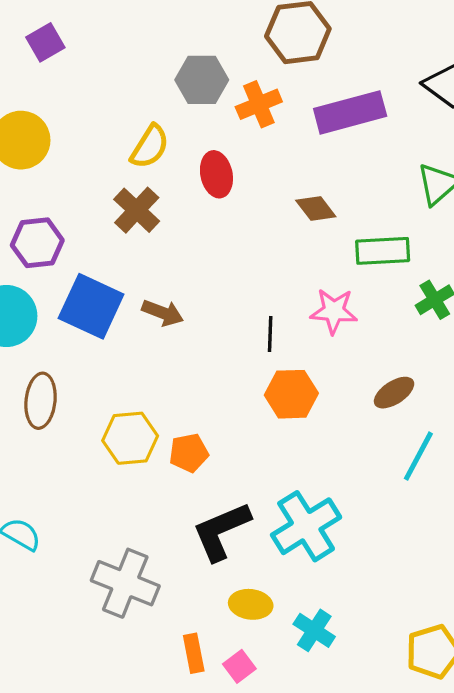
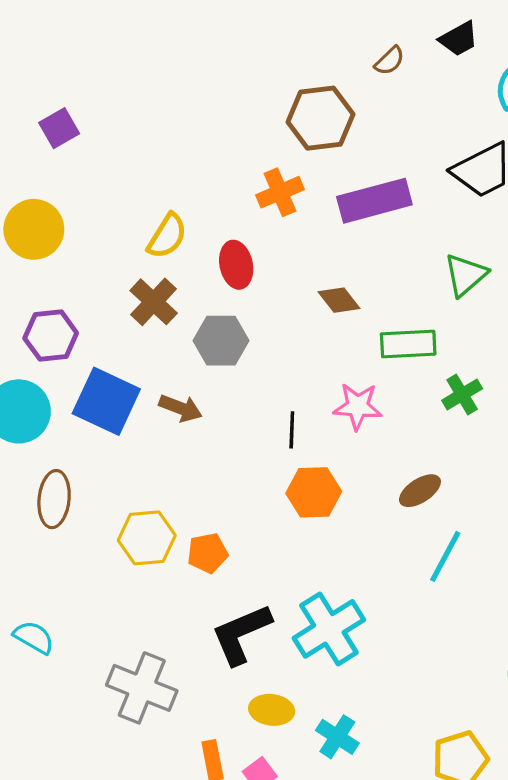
gray hexagon: (202, 80) -> (221, 341), moved

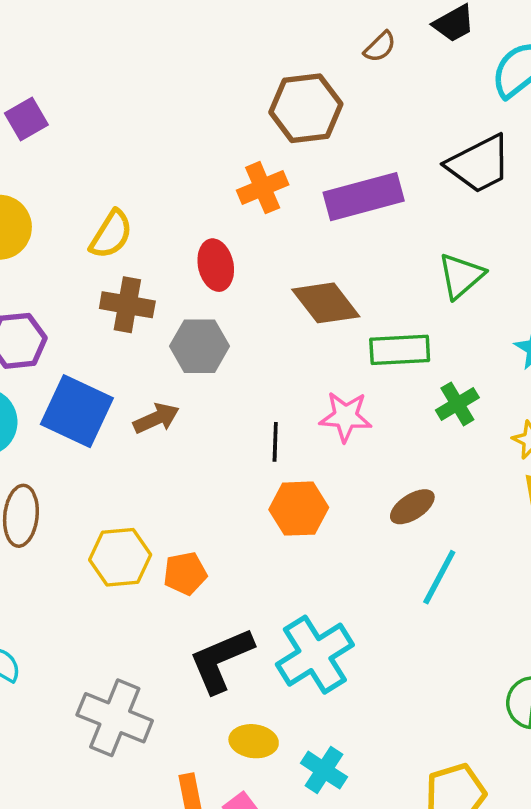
yellow semicircle: (167, 236) -> (111, 234), moved
brown diamond: (339, 300) -> (326, 303), size x1.5
brown cross: (154, 302) -> (127, 305), turned -33
brown arrow: (181, 408) -> (156, 418), turned -45

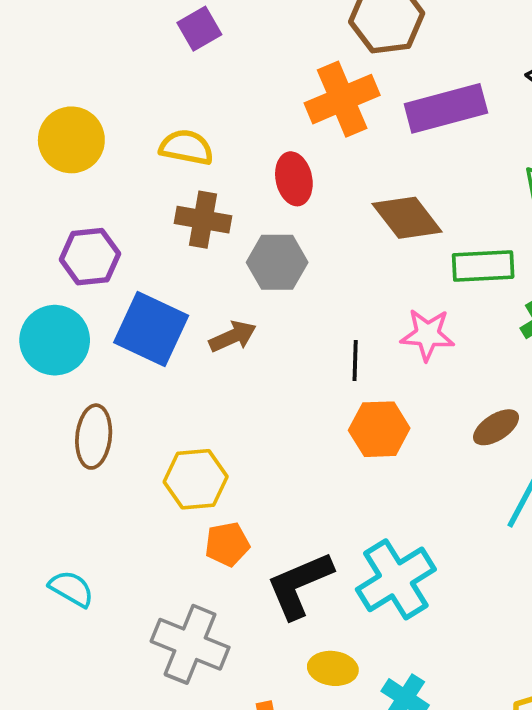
purple square: (26, 119) -> (199, 29), moved
orange cross: (263, 188) -> (342, 99), size x1.4
yellow semicircle: (111, 234) -> (186, 147), turned -111
orange pentagon: (185, 573) -> (227, 544), moved

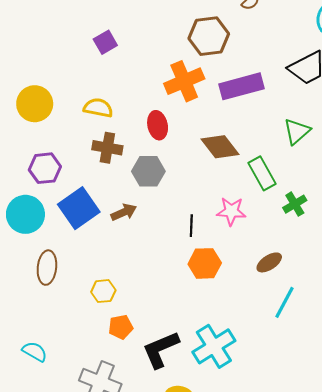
green rectangle: (483, 266) -> (262, 173), turned 64
blue square: (151, 329) -> (79, 208), turned 30
yellow hexagon: (196, 479) -> (103, 291), size x0.7

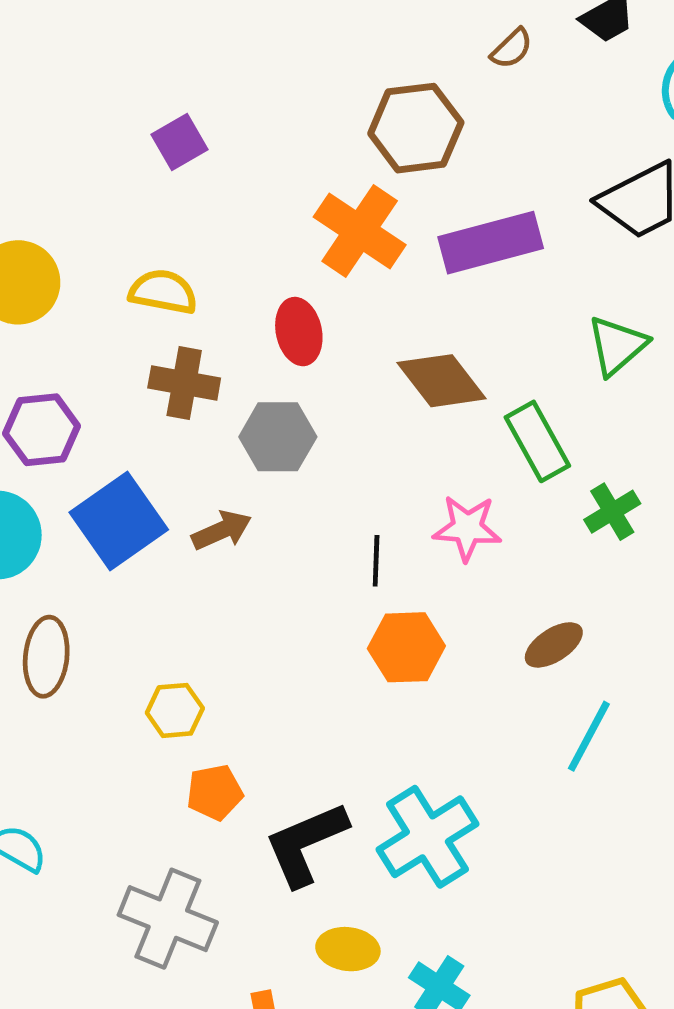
orange cross: (184, 81) -> (360, 231), turned -33

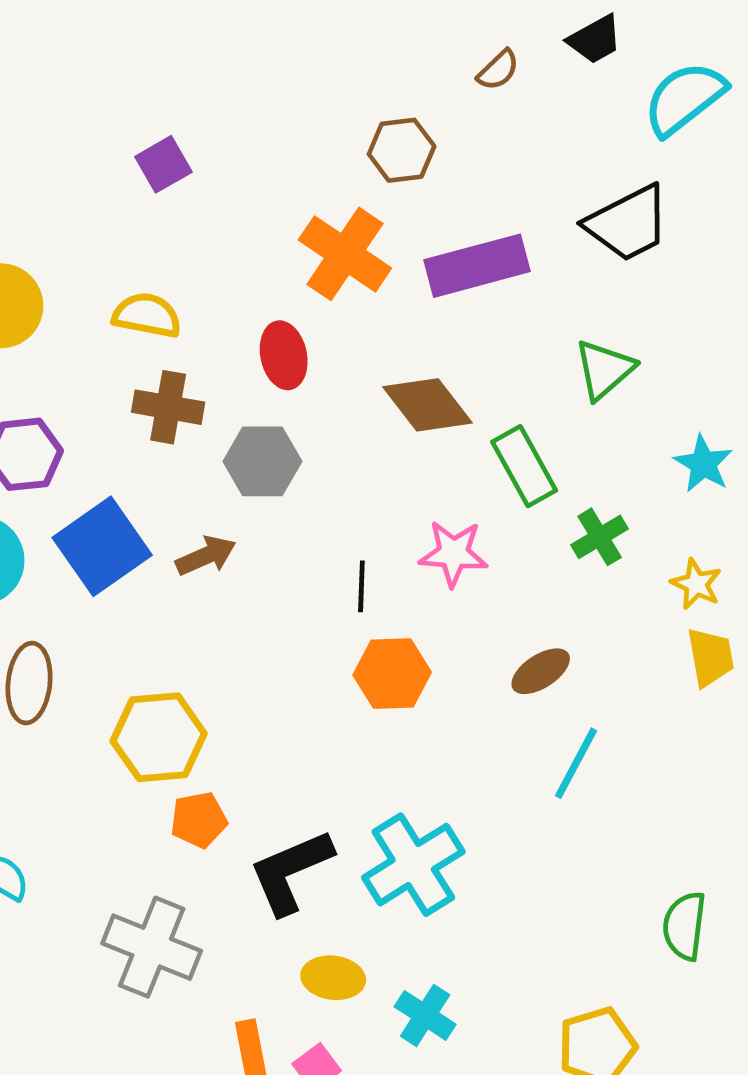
brown hexagon: (416, 128) -> (402, 150), size x0.7
yellow hexagon: (175, 710) -> (159, 737), size x1.6

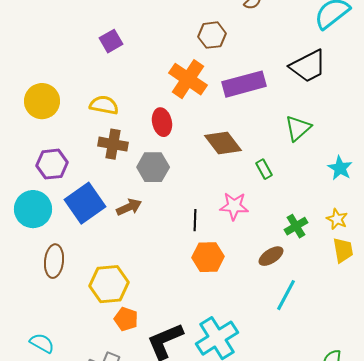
green rectangle: (524, 466) -> (264, 169), size x0.6
green cross: (600, 537) -> (296, 226), moved
orange pentagon: (199, 820) -> (126, 319), turned 30

